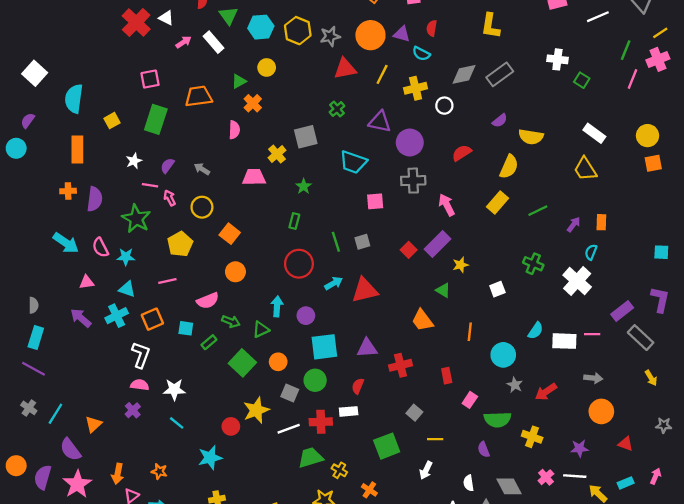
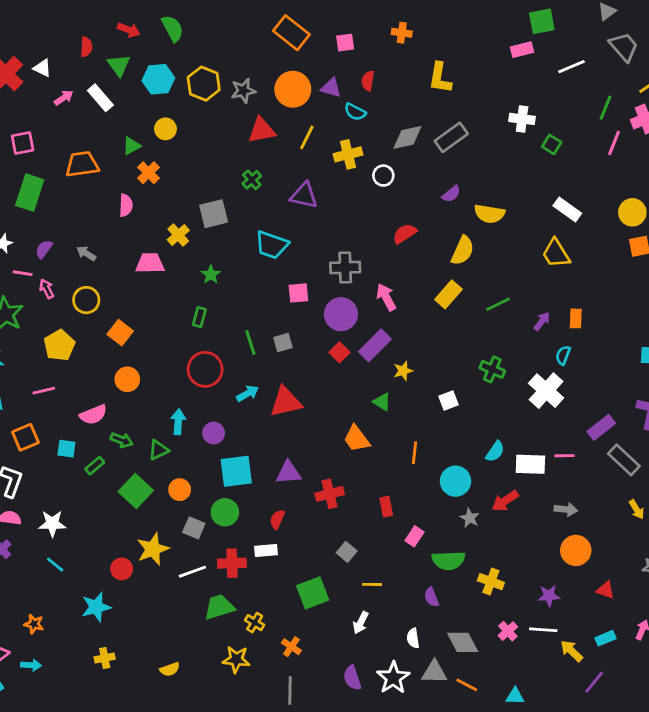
purple circle: (410, 143) -> (341, 314), moved
red arrow: (546, 392) -> (505, 501), moved

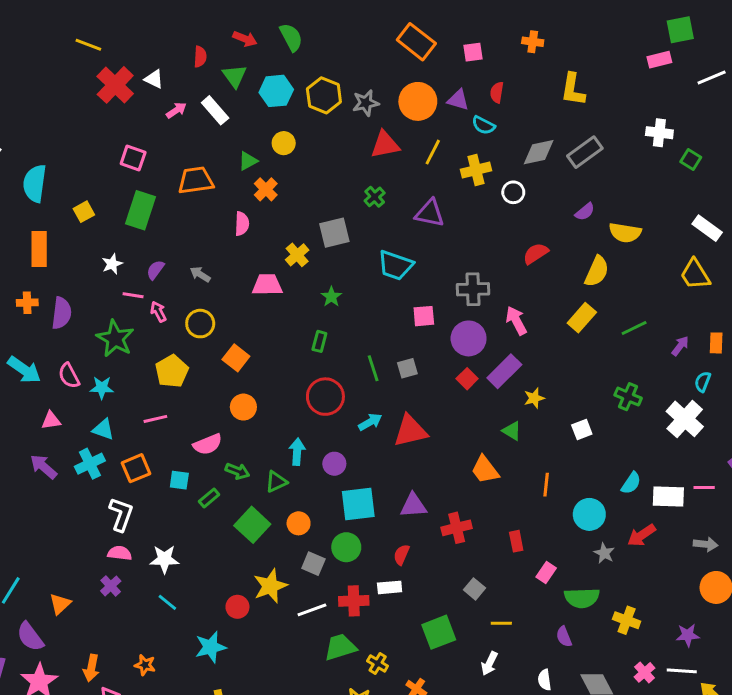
pink square: (23, 143) -> (133, 158), turned 30

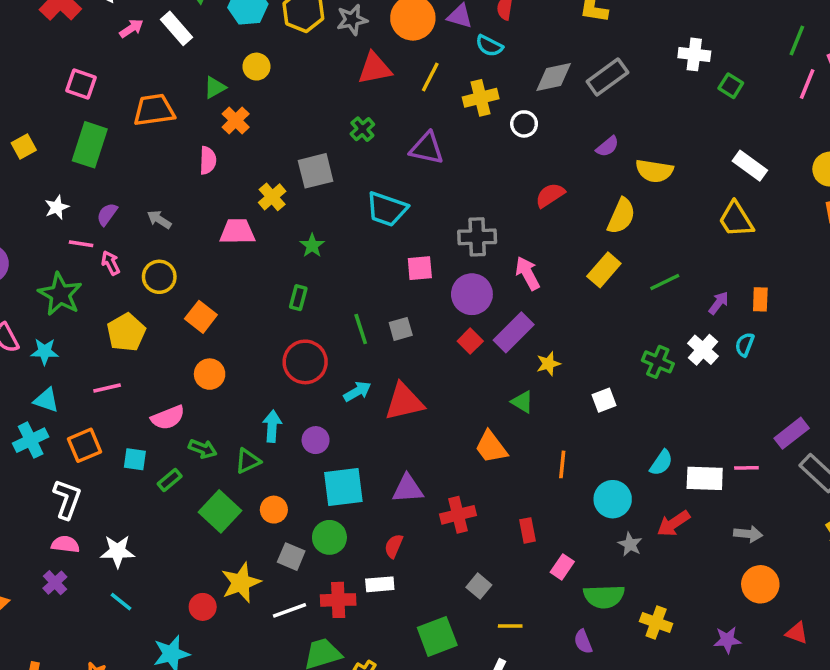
white cross: (685, 419) -> (703, 350), moved, size x0.7

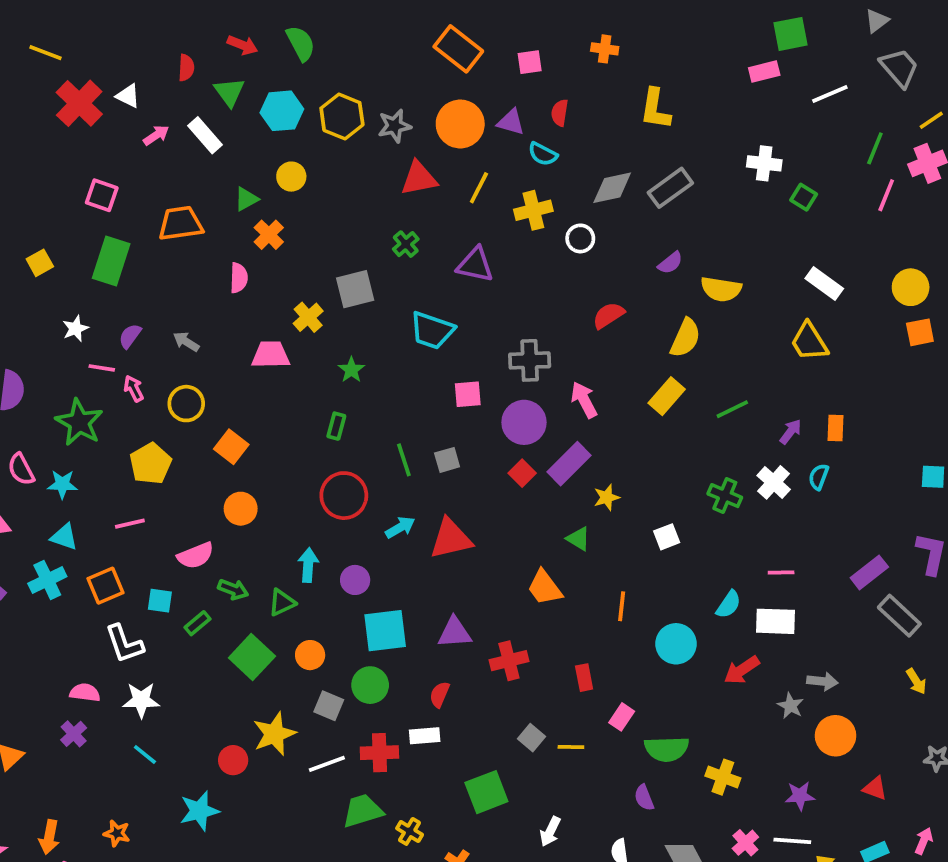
pink line: (746, 468) -> (781, 572), moved
white L-shape: (67, 499) -> (124, 644), moved, turned 141
gray star: (630, 544) -> (790, 706), moved
yellow line: (510, 626) -> (571, 747), moved

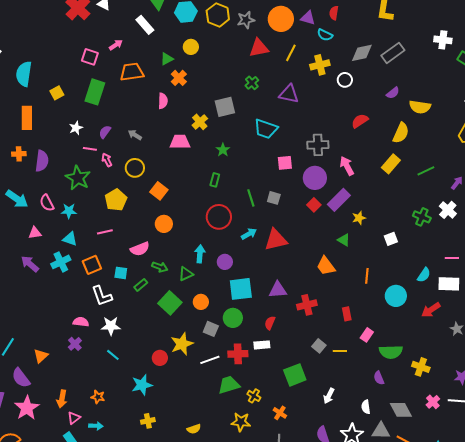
pink arrow: (156, 135) -> (116, 45), moved
gray square: (447, 460) -> (274, 198), turned 32

